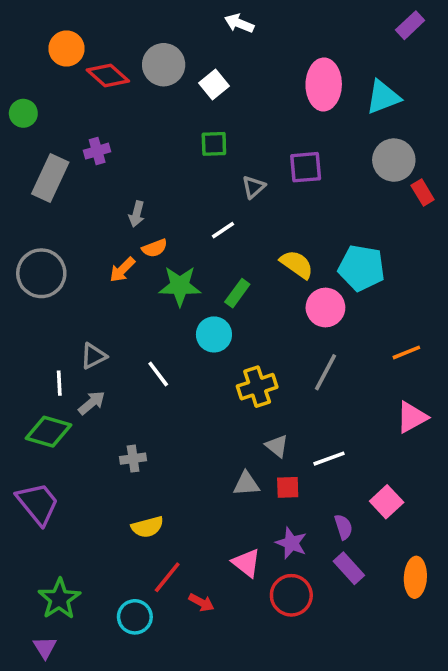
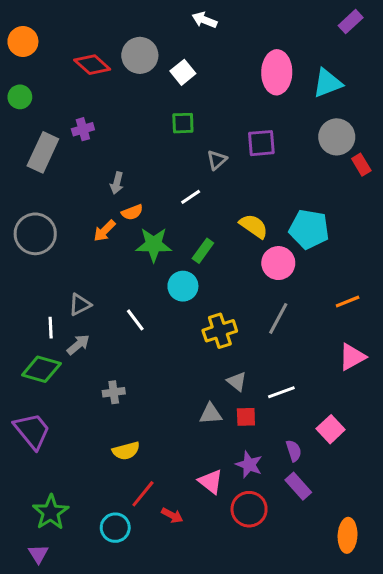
orange circle: (66, 49) -> (23, 42), moved
orange ellipse: (415, 577) -> (348, 535), moved

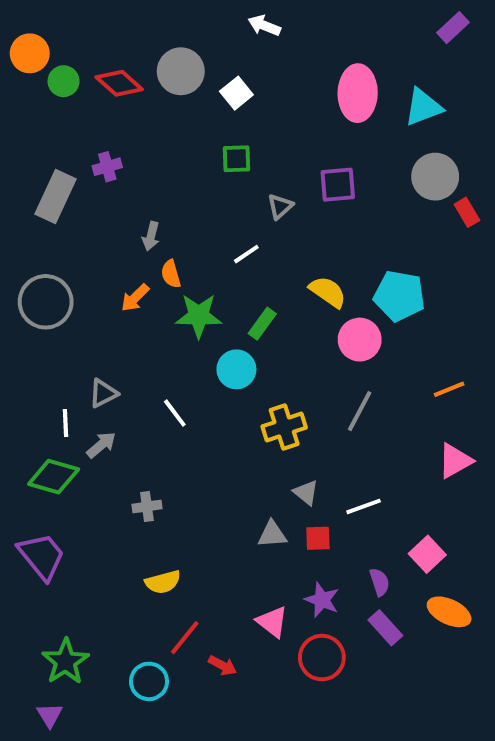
green circle: (20, 97) -> (64, 81), moved
orange semicircle: (132, 212) -> (171, 274), turned 95
orange ellipse: (348, 535) -> (449, 612), moved, turned -68

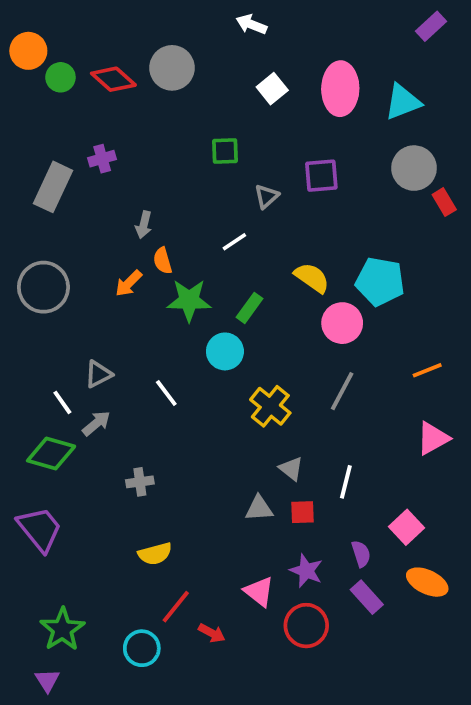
white square: (236, 93) -> (272, 89), moved
white line: (65, 423) -> (62, 402), turned -32
yellow cross: (284, 427) -> (270, 406), turned -33
white line: (364, 506) -> (346, 482), turned -56

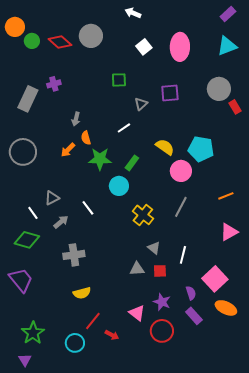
cyan triangle: (403, 102) -> (227, 46), moved
gray arrow: (96, 423) -> (61, 222), moved
gray cross: (140, 482) -> (74, 255), size x1.5
pink square: (406, 527) -> (215, 279), size x1.4

